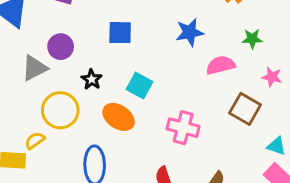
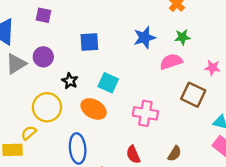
green star: (252, 39) -> (182, 37), moved
gray triangle: (34, 68) -> (16, 64), moved

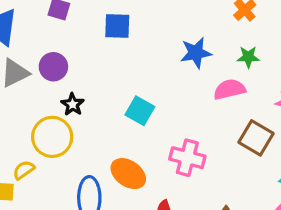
blue square: (89, 42) -> (117, 26), moved
black star: (70, 81) -> (73, 104), moved
orange ellipse: (94, 109) -> (128, 174), moved

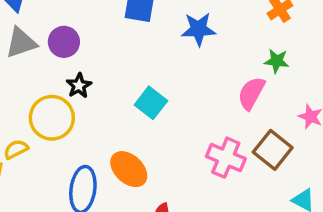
blue star: (196, 53) -> (198, 29), moved
pink semicircle: (230, 89) -> (251, 93), turned -56
pink cross: (187, 158) -> (226, 158), moved

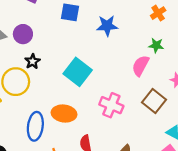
cyan square: (151, 103) -> (78, 72), size x1.4
pink cross: (226, 158) -> (111, 105), moved
orange ellipse: (129, 169) -> (64, 114), turned -35

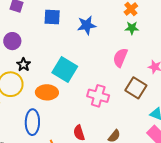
green star: (156, 45) -> (132, 28), moved
orange ellipse: (64, 114) -> (47, 92), moved

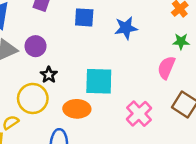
green star: (132, 28) -> (181, 42), moved
cyan square: (65, 69) -> (99, 81), turned -30
pink cross: (98, 96) -> (139, 114), turned 30

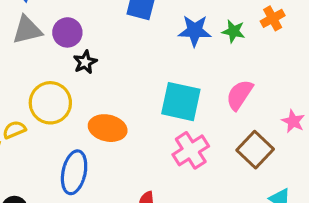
green star: (181, 42) -> (233, 31), moved
black star: (49, 75) -> (85, 62), moved
cyan square: (99, 81) -> (181, 102), moved

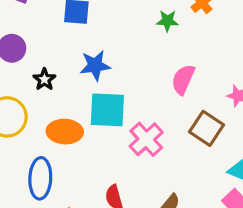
blue star: (195, 31) -> (95, 65), moved
black star: (85, 62) -> (44, 79), moved
cyan square: (181, 102) -> (107, 110), moved

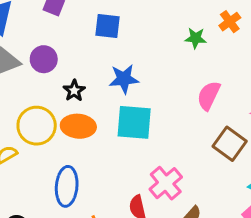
orange ellipse: (65, 132) -> (78, 126), moved
pink cross: (146, 139) -> (166, 183), moved

